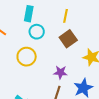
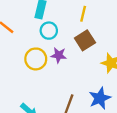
purple star: (60, 72) -> (59, 55), moved

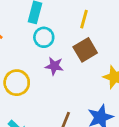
yellow circle: (36, 59) -> (17, 83), moved

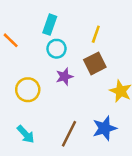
purple star: (54, 66) -> (64, 77), turned -30

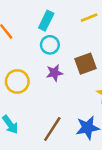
yellow line: (96, 34) -> (89, 18), moved, turned 42

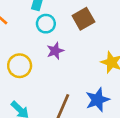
brown square: (86, 64) -> (83, 19), moved

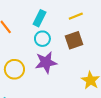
purple star: (55, 51) -> (46, 62), size x1.5

